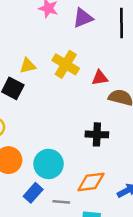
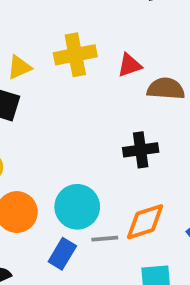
yellow cross: (66, 64) -> (75, 55), turned -32
gray line: (61, 202) -> (105, 239), moved

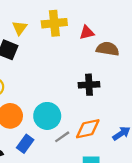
yellow triangle: (19, 67) -> (20, 28), turned -35
gray line: (105, 239) -> (62, 137), turned -35
blue rectangle: (62, 254) -> (25, 144), moved

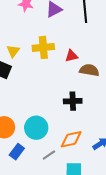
gray line: (62, 137) -> (49, 155), moved

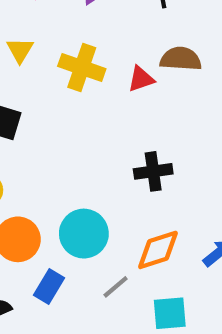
yellow cross: (43, 47) -> (82, 68), turned 30
yellow triangle: (13, 51) -> (20, 50), moved
brown semicircle: (89, 70) -> (181, 59), moved

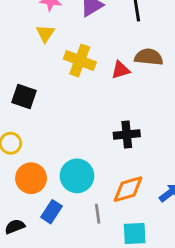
yellow triangle: (20, 50) -> (45, 33), moved
gray line: (116, 287) -> (98, 214), turned -60

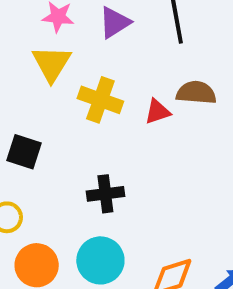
yellow triangle: (45, 33) -> (52, 63), size x1.5
black cross: (127, 134) -> (105, 194), moved

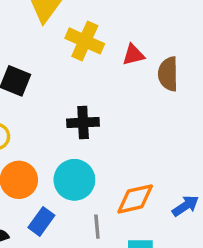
brown semicircle: (196, 93) -> (168, 74), moved, turned -100

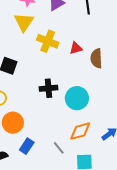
cyan circle: (74, 180) -> (77, 98), moved
gray line: (97, 227) -> (59, 148), turned -32

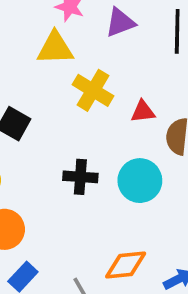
yellow triangle: (24, 22) -> (55, 48), turned 45
cyan circle: (77, 98) -> (140, 181), moved

